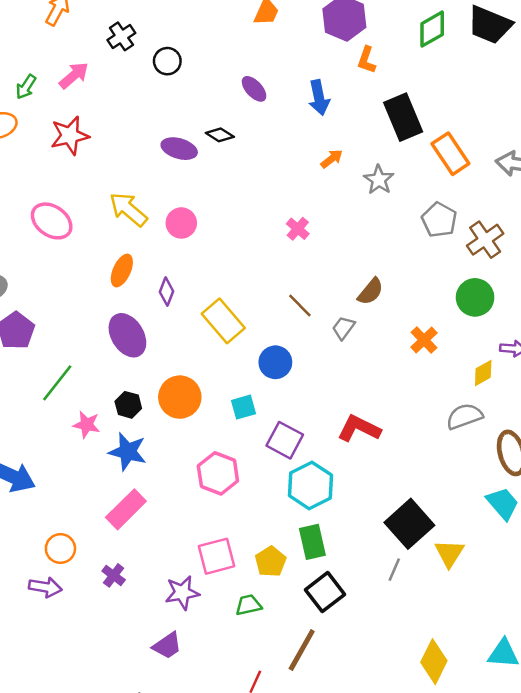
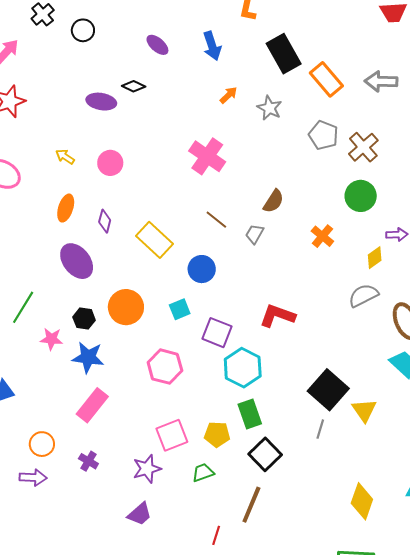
yellow arrow: (128, 209) -> (65, 157), size x0.6
pink cross: (298, 229) -> (207, 156), size x1.8
yellow pentagon: (271, 562) -> (217, 434), turned -30

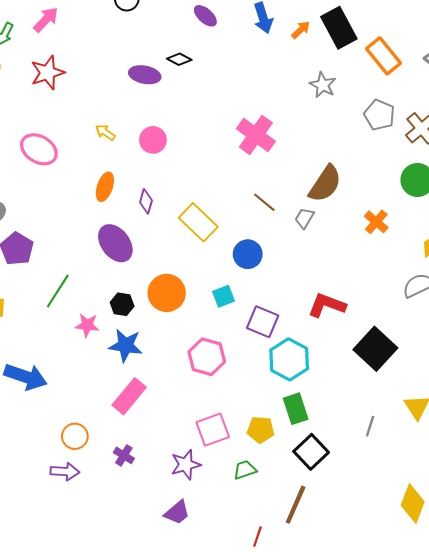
orange arrow: (229, 95) -> (301, 30), moved
brown semicircle: (274, 201) -> (325, 184), size x1.5
black square: (328, 390) -> (375, 349), moved

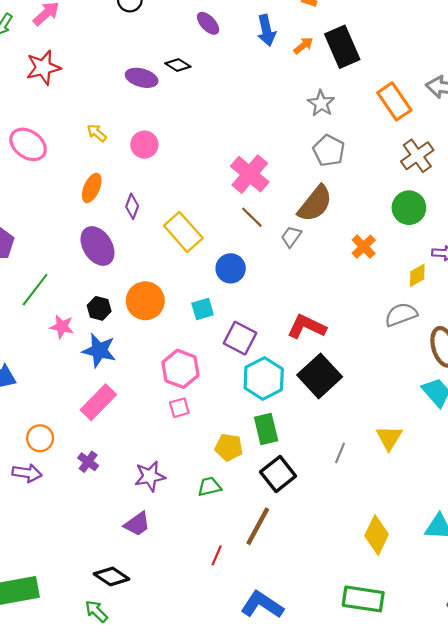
orange rectangle: (384, 56) -> (394, 101), moved
gray pentagon: (379, 115) -> (329, 151), moved
pink cross: (256, 135) -> (250, 174), moved
black square: (375, 349) -> (320, 376), moved
pink square: (213, 430) -> (179, 408), moved, size x0.6

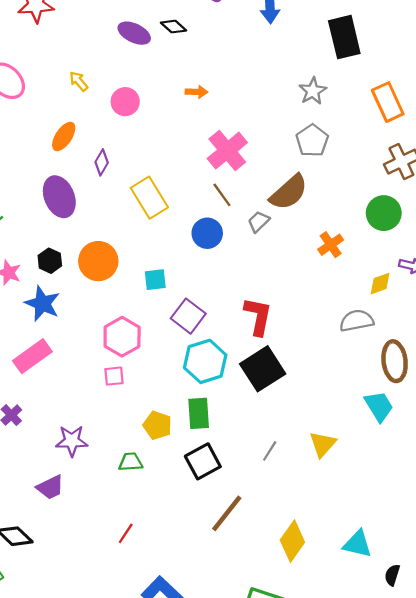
orange arrow: (303, 46) -> (197, 92), moved, turned 30
blue circle: (231, 268) -> (207, 233), moved
red L-shape: (306, 327) -> (258, 316), turned 66
brown line: (258, 526) -> (227, 513), moved

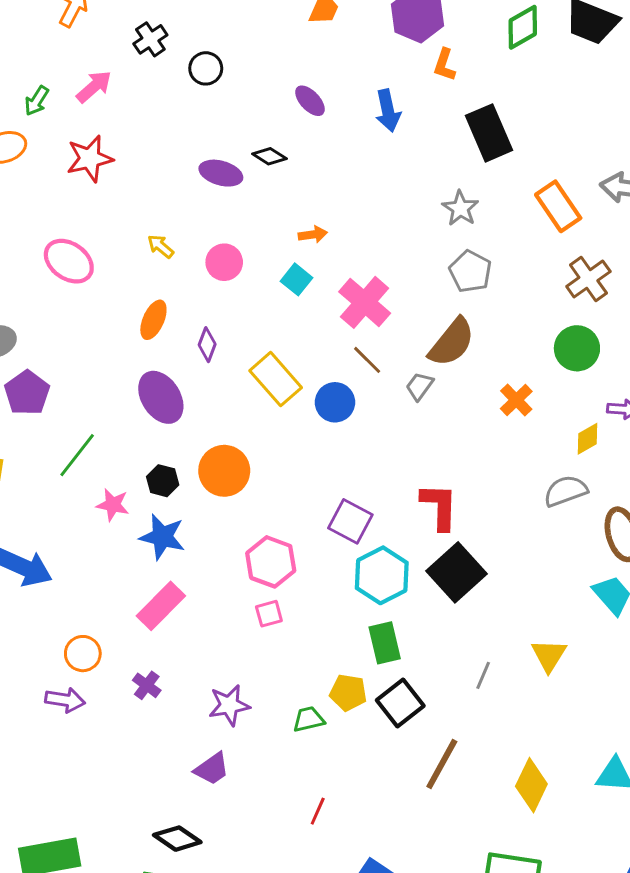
blue circle: (207, 233) -> (335, 402), moved
cyan square: (155, 280) -> (296, 279), moved, turned -35
yellow pentagon: (157, 425) -> (348, 693), moved

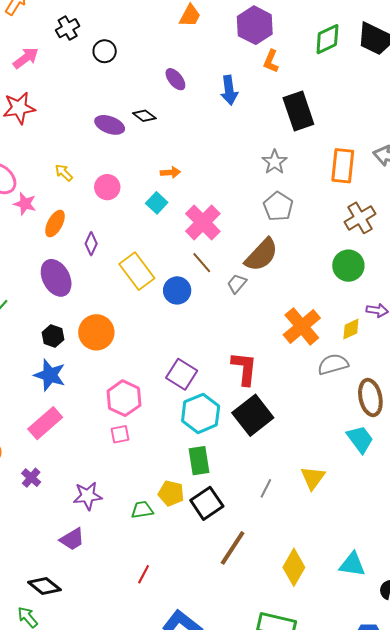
orange rectangle: (558, 206) -> (343, 166), turned 36
orange cross: (516, 400) -> (302, 326), moved, size x1.6
pink star: (113, 505) -> (25, 204), moved

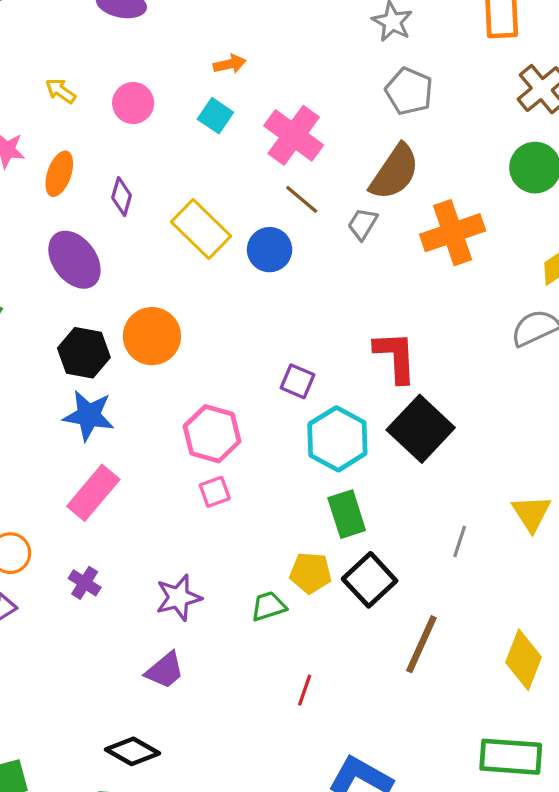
orange cross: (302, 326) -> (453, 233), moved, turned 30
black hexagon: (53, 336) -> (84, 353), size x1.4
purple square: (182, 374) -> (298, 381), size x0.7
red line: (144, 574) -> (305, 690), moved

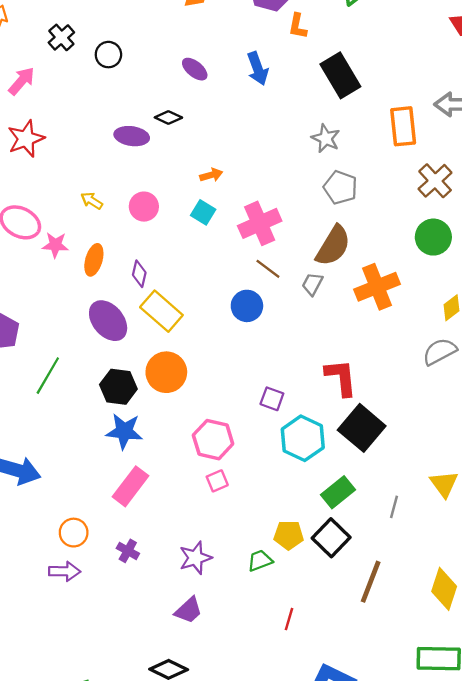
pink cross: (294, 135) -> (260, 223), turned 33
yellow rectangle: (201, 229) -> (161, 311), moved
green rectangle: (347, 514) -> (338, 492), moved, turned 72

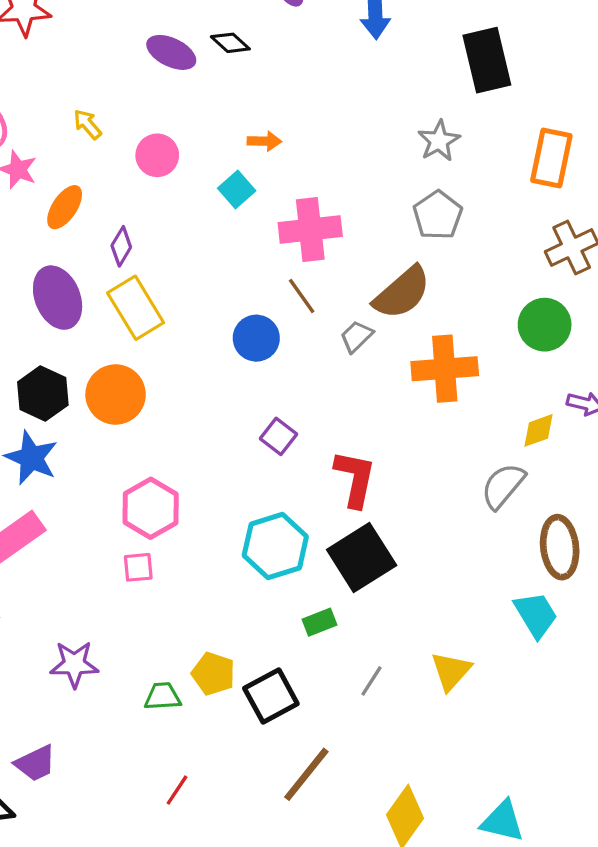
gray semicircle: (440, 352) -> (503, 486), turned -40
purple square: (272, 399) -> (279, 436), moved
green rectangle: (338, 492) -> (320, 622), moved, size x0.7
purple trapezoid: (188, 610) -> (35, 763), moved

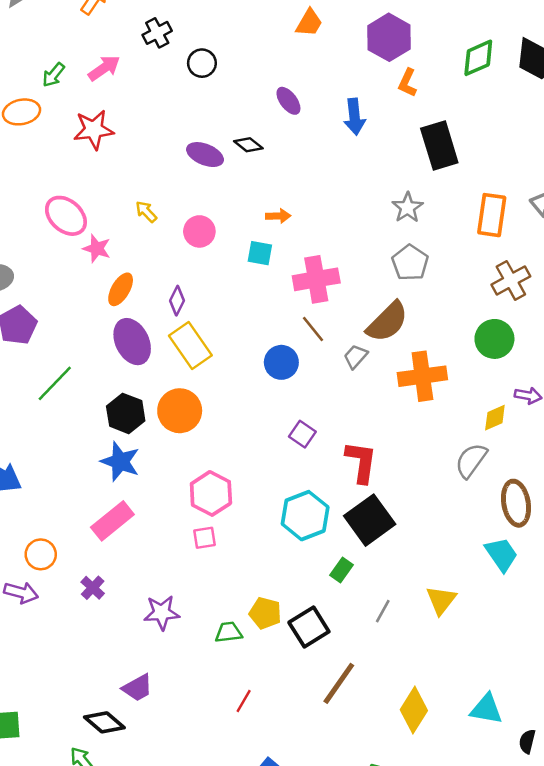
cyan square: (237, 189) -> (260, 253), turned -35
orange ellipse: (65, 207) -> (121, 289), moved
green rectangle: (320, 622) -> (341, 570), turned -30

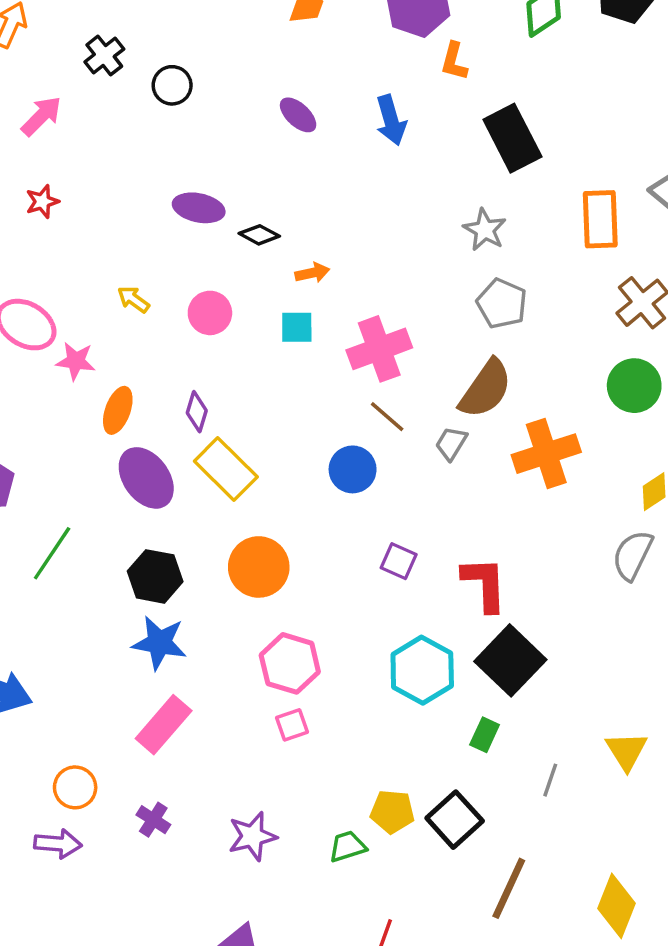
red star: (94, 130) -> (42, 202), size x0.6
black diamond: (248, 145) -> (259, 235), moved
orange circle: (180, 411) -> (259, 567), moved

